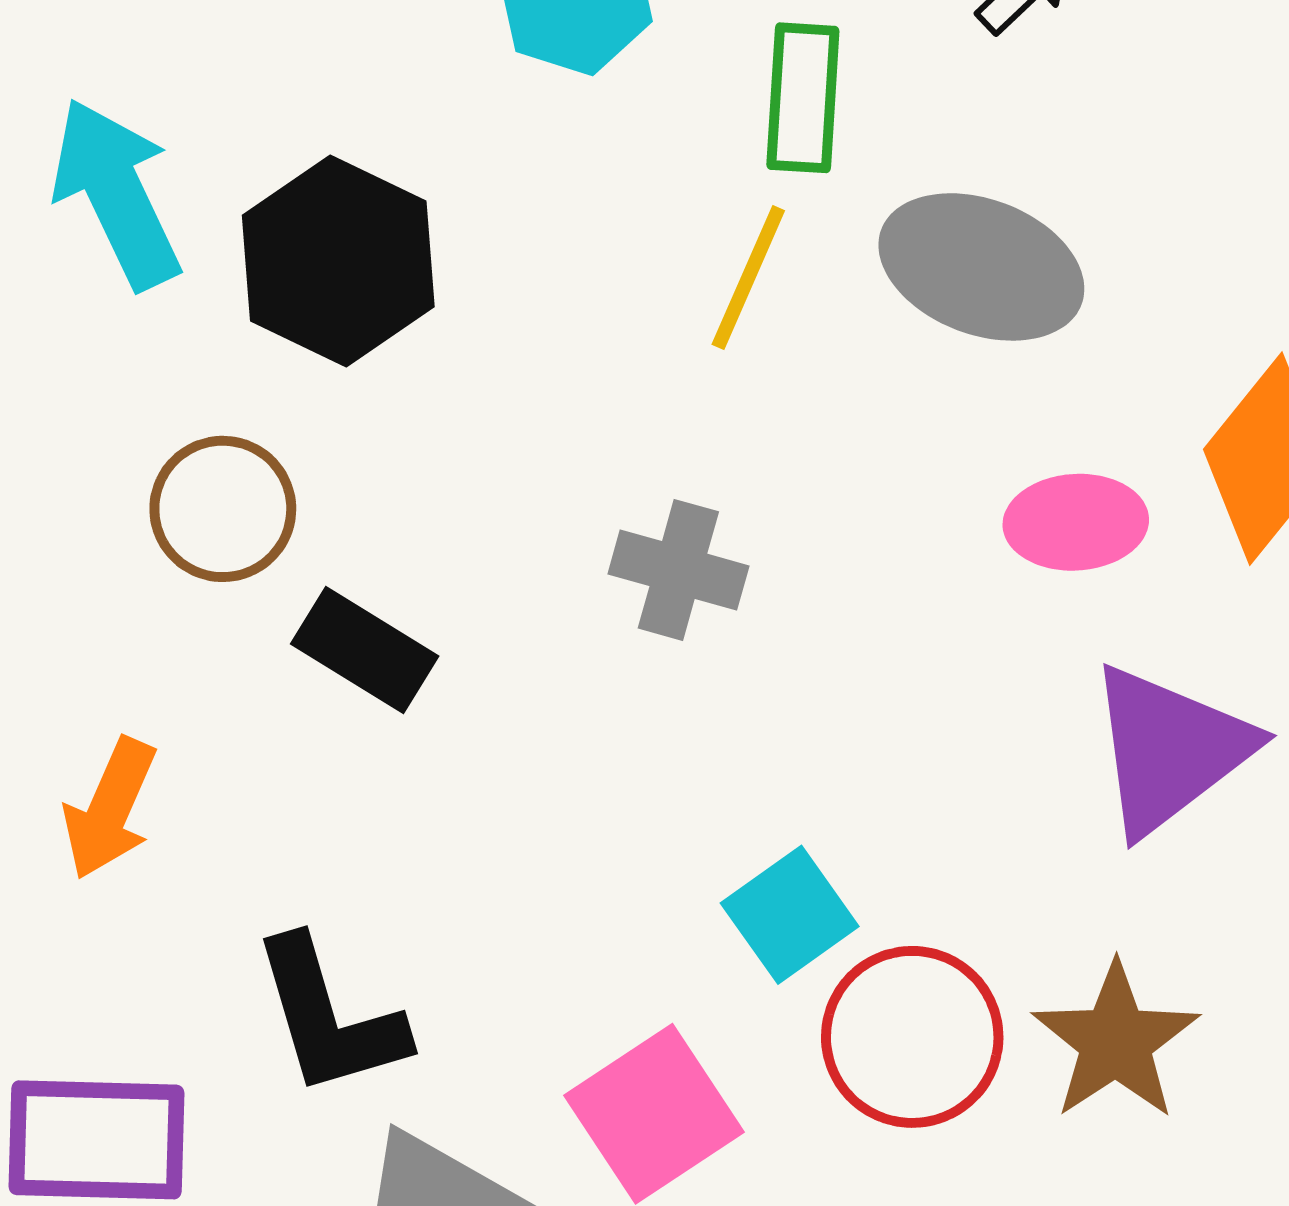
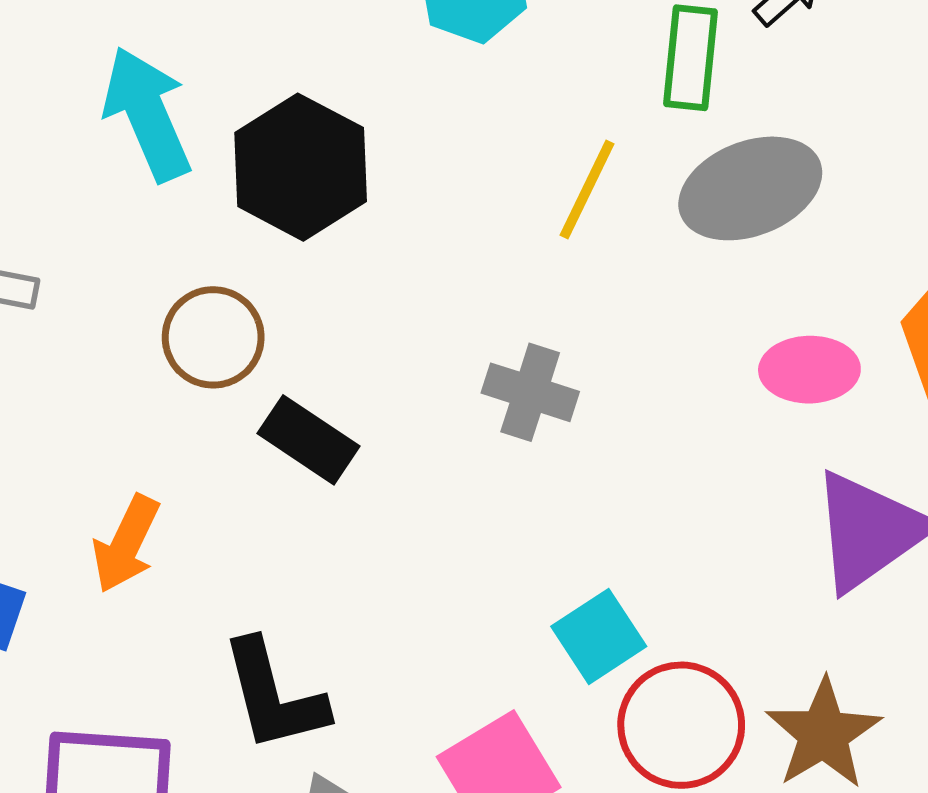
green rectangle: (803, 98) -> (690, 58), moved
gray ellipse: (981, 267) -> (750, 188), turned -44

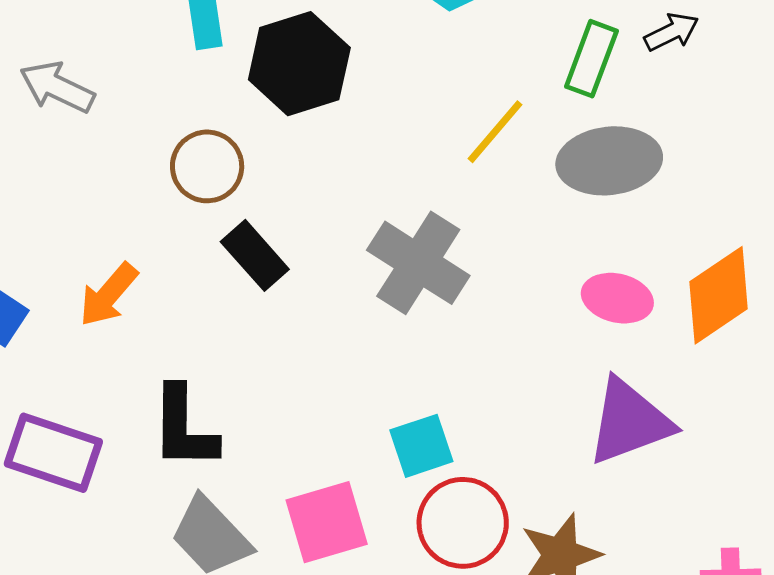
gray cross: (530, 392) -> (418, 263), size x1.5

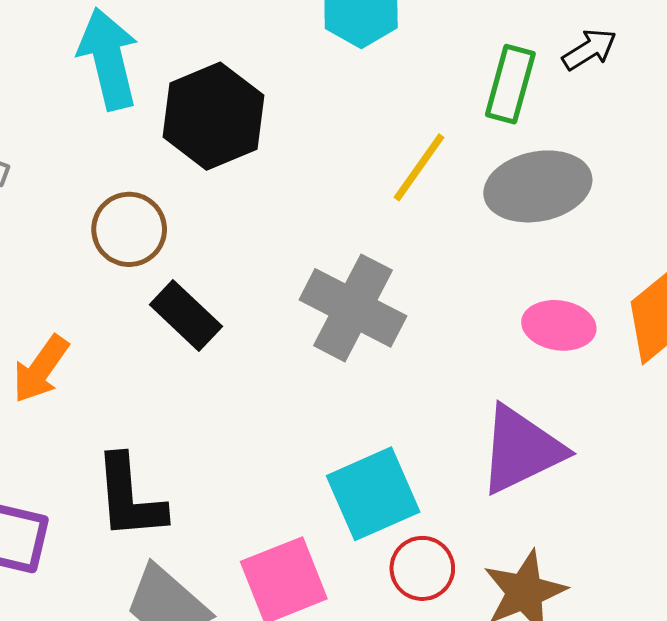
purple triangle: (629, 422) -> (521, 450), moved
cyan square: (421, 446) -> (373, 494), size x1.4
red circle: (463, 523) -> (422, 568), size x0.7

